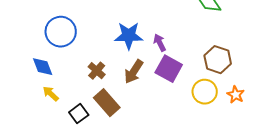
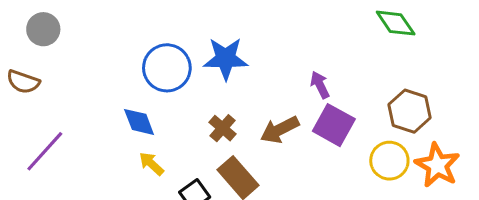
blue star: (129, 36) -> (226, 59), moved
brown arrow: (134, 72) -> (280, 130), turned 30
orange star: (236, 95) -> (437, 165), size x1.6

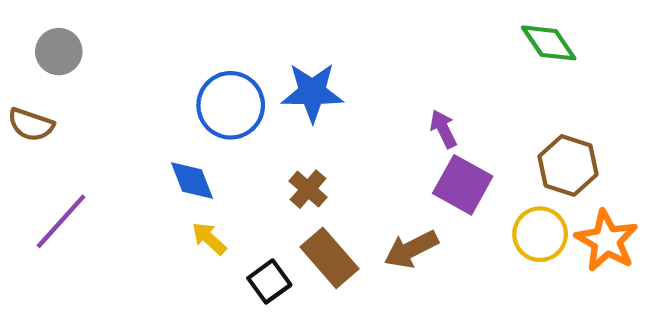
brown arrow: (280, 130) -> (411, 249), moved

